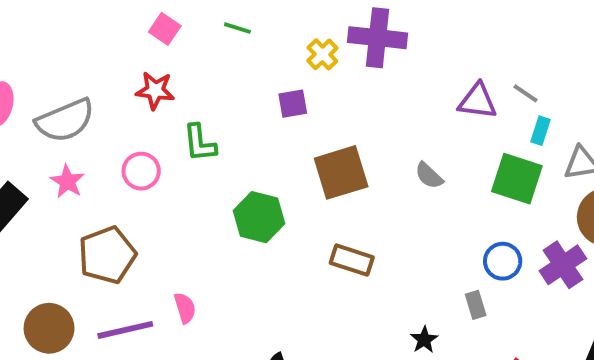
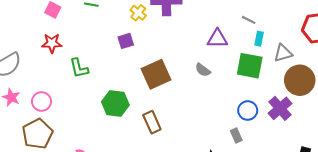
purple triangle: (477, 101) -> (217, 39), moved
pink circle: (141, 171) -> (42, 101), moved
brown rectangle: (352, 260) -> (152, 122), moved, turned 55

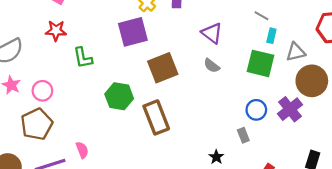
purple triangle: (217, 39) -> (212, 33), moved, turned 35
purple square: (126, 41) -> (133, 32), size x1.8
brown rectangle: (152, 122) -> (156, 117), size x1.4

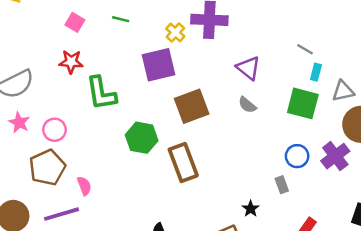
green L-shape: (83, 58) -> (101, 93), size x1.4
pink semicircle: (82, 150) -> (84, 186), moved

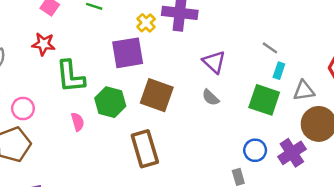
brown square: (192, 106) -> (157, 95), turned 36
green hexagon: (142, 138) -> (110, 102), moved
pink semicircle: (84, 186) -> (78, 122), moved

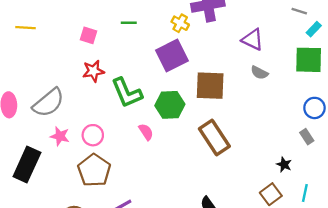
cyan rectangle: (279, 71) -> (314, 29), turned 42

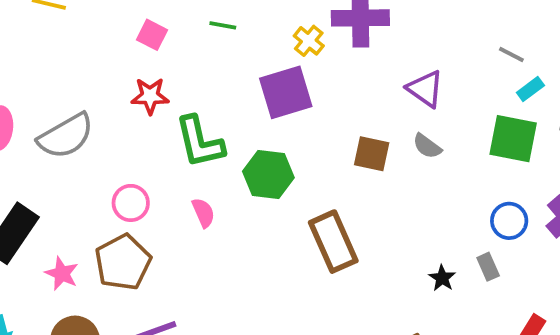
brown square: (210, 86) -> (372, 154), moved, size x0.7
pink semicircle: (146, 132) -> (203, 213), moved
pink star: (60, 136) -> (62, 274), moved
black star: (284, 165) -> (442, 278), moved

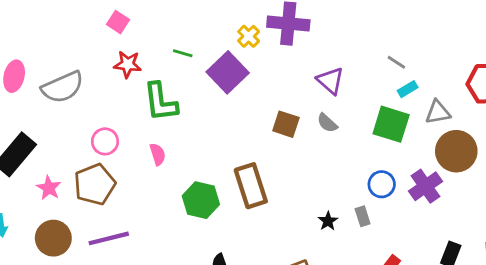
green line: (223, 25) -> (183, 53), moved
pink square: (152, 35) -> (118, 22), moved
purple square: (286, 92) -> (228, 72), turned -33
green hexagon: (268, 175) -> (201, 200), moved

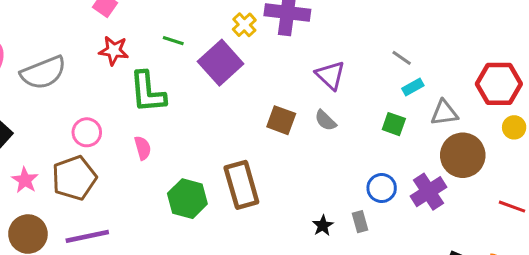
green square: (391, 124) -> (394, 124), size x0.6

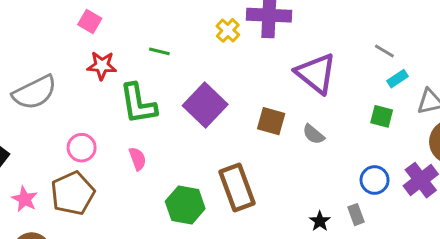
purple square: (221, 63) -> (205, 105), moved
purple triangle: (330, 75) -> (316, 73), size x1.4
gray semicircle: (325, 120) -> (313, 134), moved

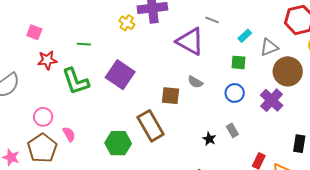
gray line: (384, 51) -> (212, 20), moved
brown square: (271, 121) -> (171, 96), moved
pink semicircle: (138, 159) -> (69, 134), moved
blue circle: (375, 180) -> (235, 93), moved

